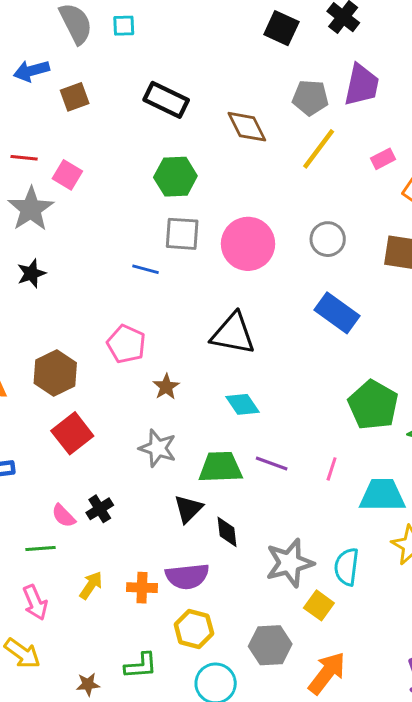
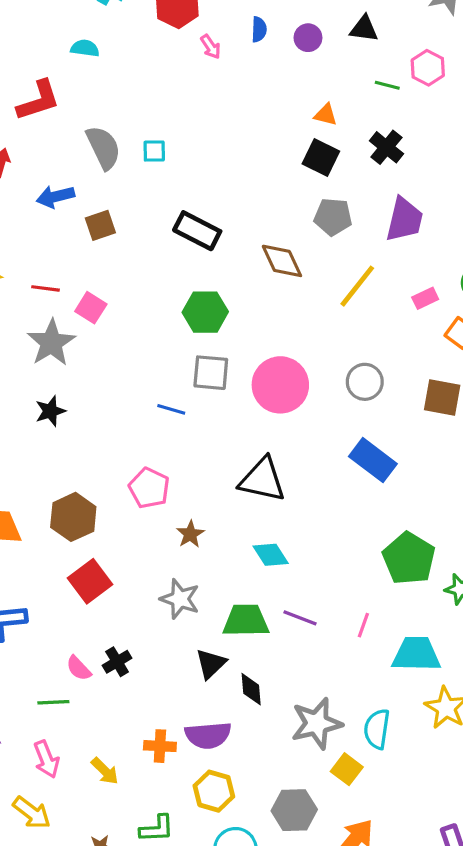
gray pentagon: (310, 98) -> (333, 217), moved
yellow arrow: (91, 585) -> (105, 771), moved, turned 100

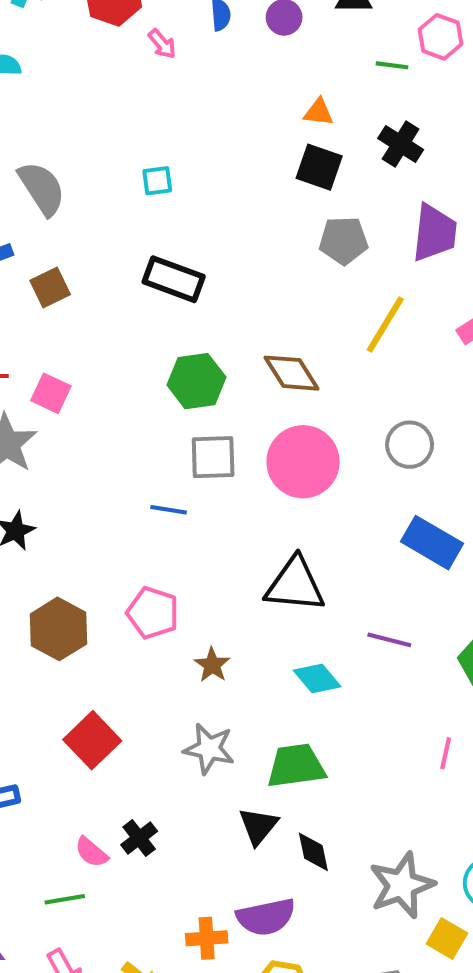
cyan square: (154, 151) -> (157, 181), moved
brown diamond: (282, 261) -> (292, 373), moved
brown hexagon: (73, 517) -> (58, 629), moved
purple line: (300, 618) -> (389, 640), moved

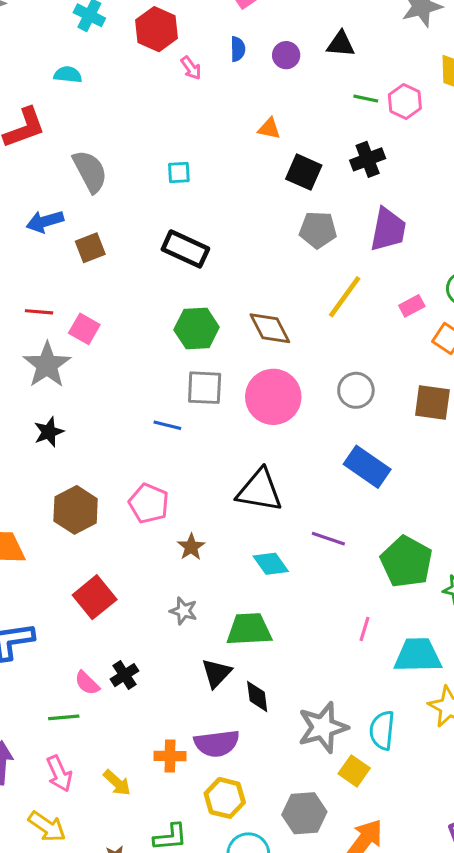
pink hexagon: (440, 37) -> (405, 102), moved
orange triangle: (318, 112) -> (269, 129), moved
black cross: (401, 144) -> (368, 159), turned 32
gray star: (209, 749) -> (184, 611), size x0.7

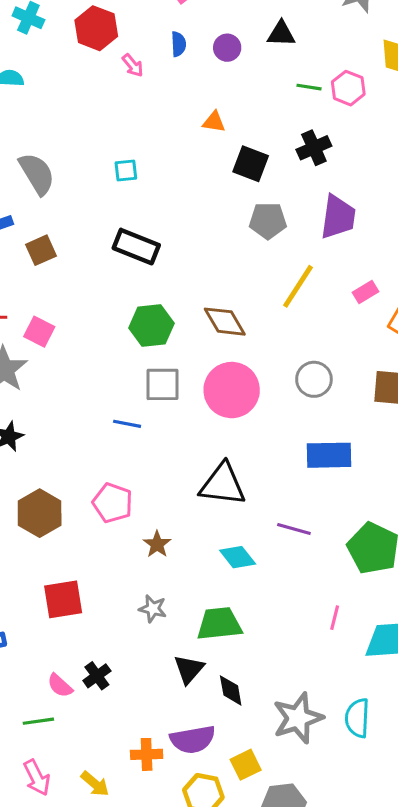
blue rectangle: (367, 467) -> (329, 455), turned -33
red square: (95, 597) -> (63, 599), turned 33
yellow square: (354, 771) -> (246, 765), moved, turned 32

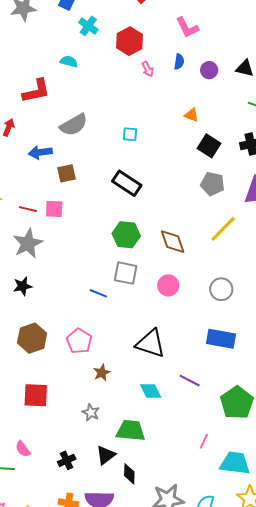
gray semicircle: (37, 174) -> (74, 125), turned 80
pink square: (39, 332) -> (54, 209), moved, turned -36
pink circle: (232, 390) -> (168, 285), size x0.6
black cross: (97, 676) -> (67, 460), moved

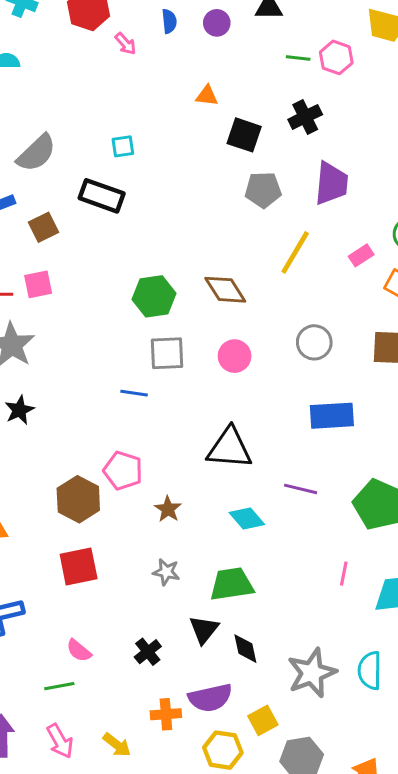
black rectangle: (127, 183) -> (102, 196), moved
brown hexagon: (32, 338) -> (78, 499), moved

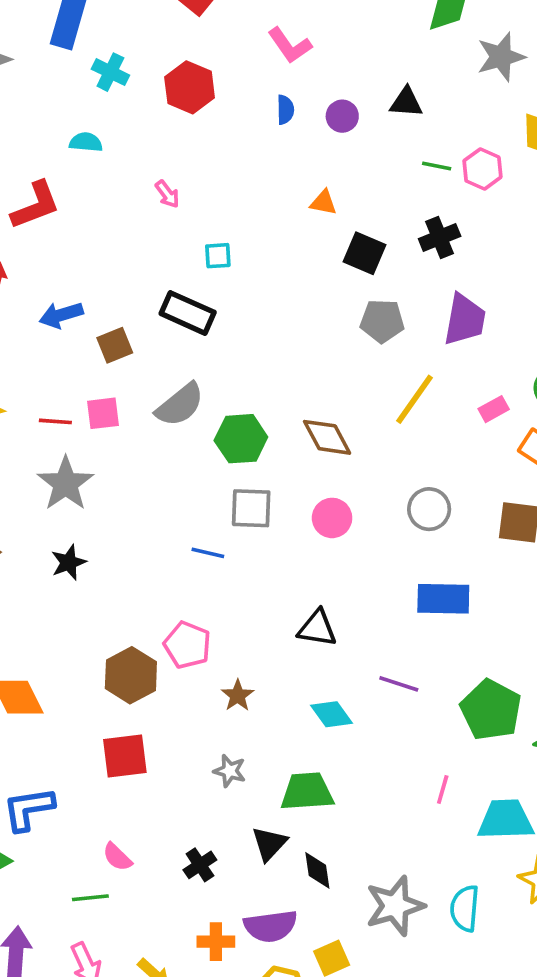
pink arrow: (125, 44) -> (167, 194), moved
gray semicircle: (36, 153) -> (180, 405), moved
black triangle: (229, 448) -> (317, 628), size x0.7

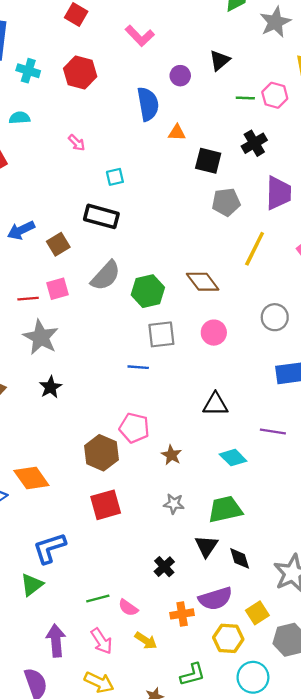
black triangle: (406, 102) -> (220, 60), turned -35
blue semicircle: (285, 110) -> (148, 104), moved, size x1.8
pink semicircle: (117, 857) -> (128, 608), moved

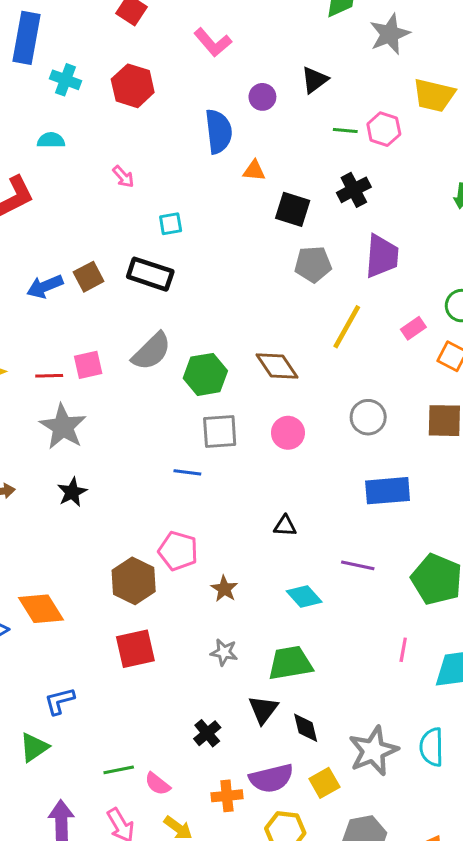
brown square: (58, 244) -> (89, 277), moved
black triangle: (215, 404) -> (285, 526), size x0.7
blue L-shape: (50, 548) -> (60, 701), size x0.7
yellow square: (257, 613) -> (324, 783), moved

